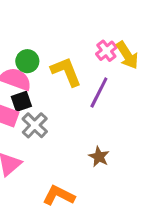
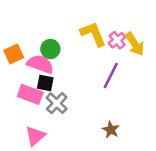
yellow L-shape: (66, 72) -> (93, 34), moved
black square: (21, 101) -> (45, 83), turned 30

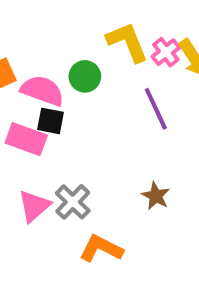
green circle: (50, 49) -> (85, 76), moved
purple line: (111, 75) -> (156, 109), turned -52
gray cross: (57, 103) -> (73, 202), moved

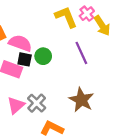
pink cross: (166, 52) -> (87, 14), moved
green circle: (85, 76) -> (43, 56), moved
brown star: (156, 196) -> (81, 100), size x1.6

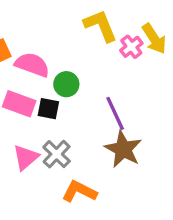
pink cross: (87, 14) -> (131, 47), moved
purple line: (81, 53) -> (115, 113), moved
black square: (25, 59) -> (48, 109), moved

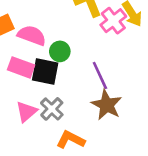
pink cross: (131, 47) -> (113, 21), size x1.4
black square: (48, 109) -> (45, 71), size x1.5

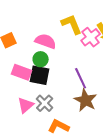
pink semicircle: (32, 35) -> (46, 41), moved
green circle: (60, 51) -> (41, 59), moved

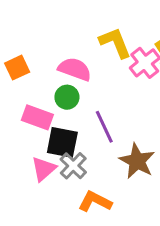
black square: (40, 75) -> (62, 142), moved
purple line: (81, 78) -> (104, 127), moved

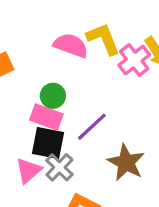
pink semicircle: (75, 69) -> (71, 45), moved
pink rectangle: (37, 117) -> (46, 117), moved
purple line: (104, 127) -> (92, 127), turned 72

